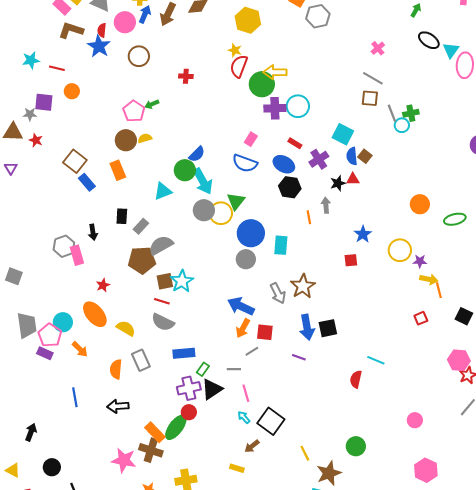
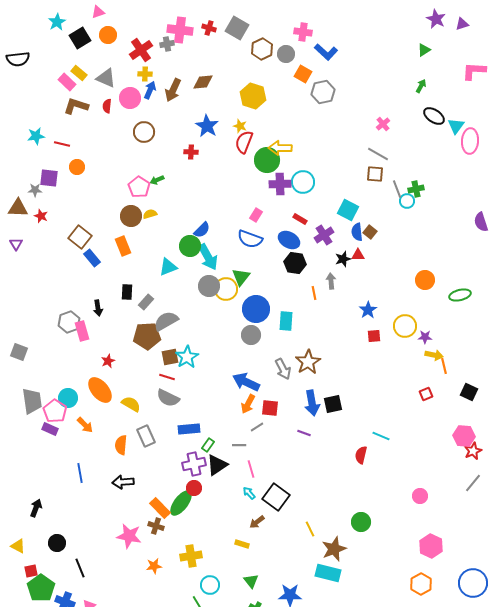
blue star: (99, 46) -> (207, 126), moved
red square: (351, 260) -> (374, 336), moved
brown cross: (151, 450) -> (156, 526), size x0.7

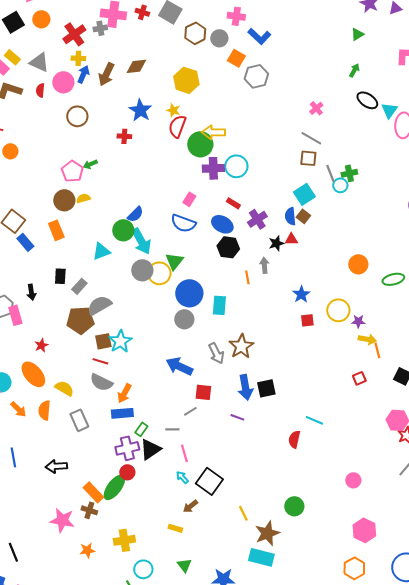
cyan square: (348, 210) -> (304, 194), moved, turned 30
orange arrow: (248, 404) -> (124, 393), moved
orange semicircle: (121, 445) -> (44, 410), moved

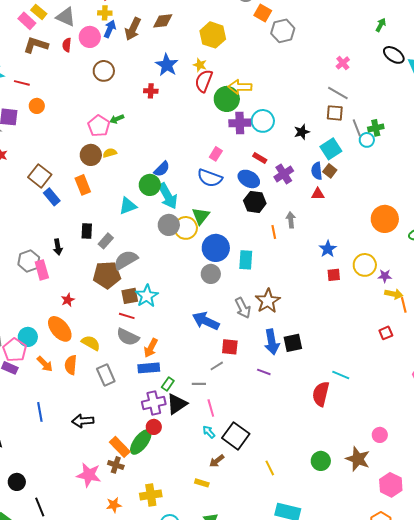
black star: (276, 243) -> (302, 132), moved
orange circle: (358, 264) -> (385, 219), size x1.4
red semicircle: (294, 439) -> (321, 394), size x1.4
brown star: (267, 533) -> (358, 459), moved, turned -30

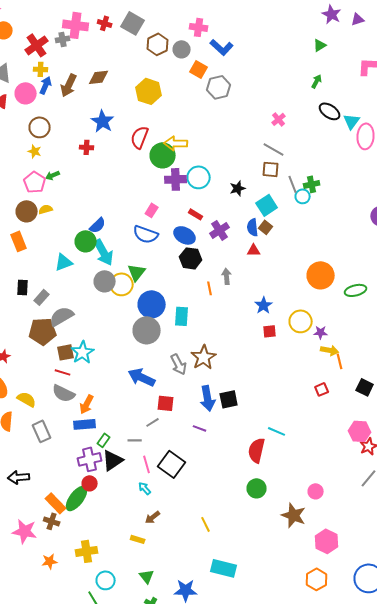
yellow star: (200, 65) -> (35, 151), moved
gray circle: (211, 274) -> (147, 330), size x1.4
black square: (236, 436) -> (172, 464), moved
green circle: (321, 461) -> (257, 488), moved

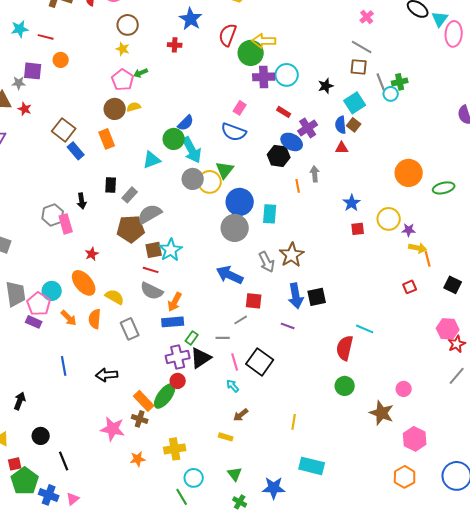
blue ellipse: (185, 235) -> (292, 142), moved
yellow line: (206, 524) -> (294, 422), turned 35

